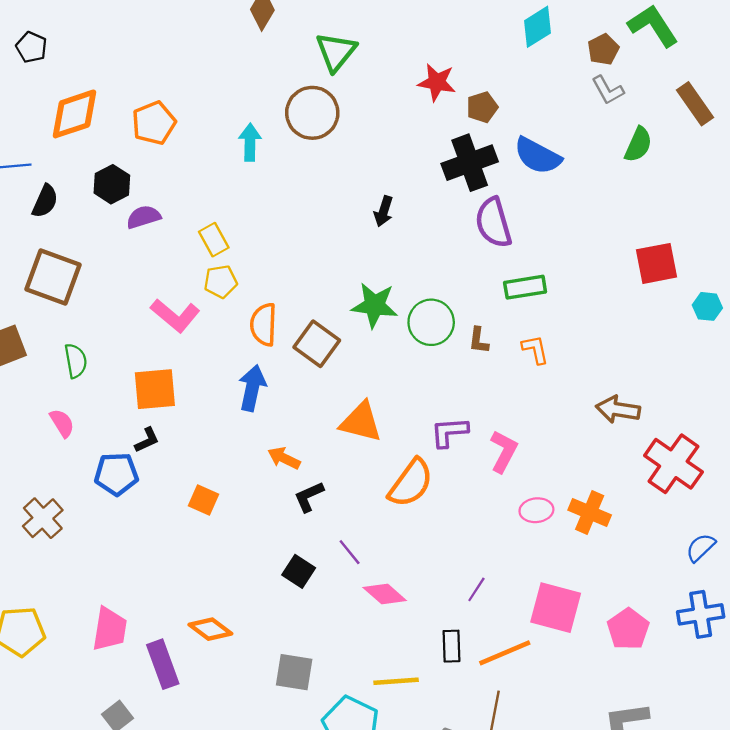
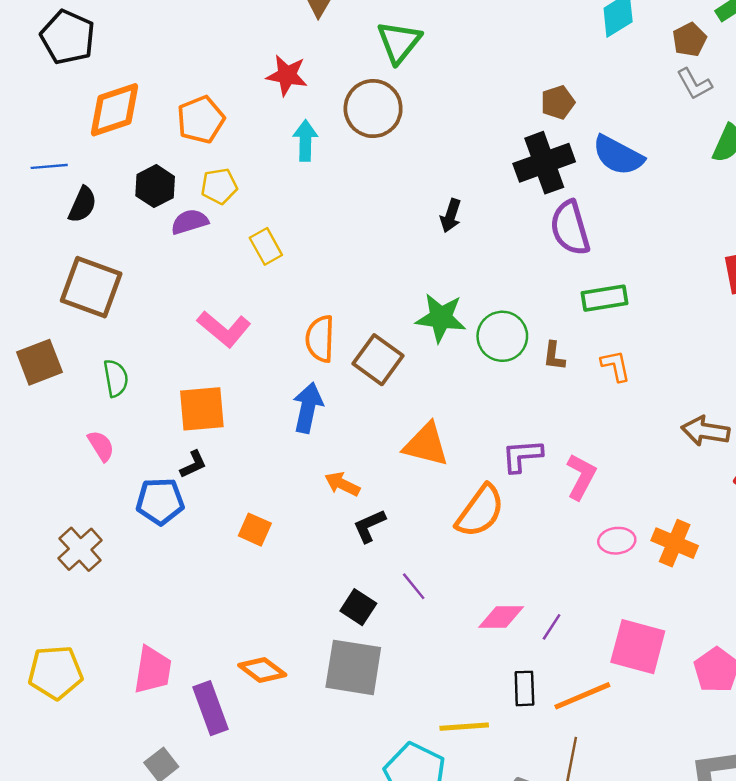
black pentagon: (31, 47) -> (68, 37), size x1.6
red star: (437, 82) -> (287, 75), moved
yellow pentagon: (221, 282) -> (219, 186), moved
pink diamond: (385, 594) -> (501, 617), moved, turned -42
gray square: (294, 672) -> (353, 667), moved, size x1.4

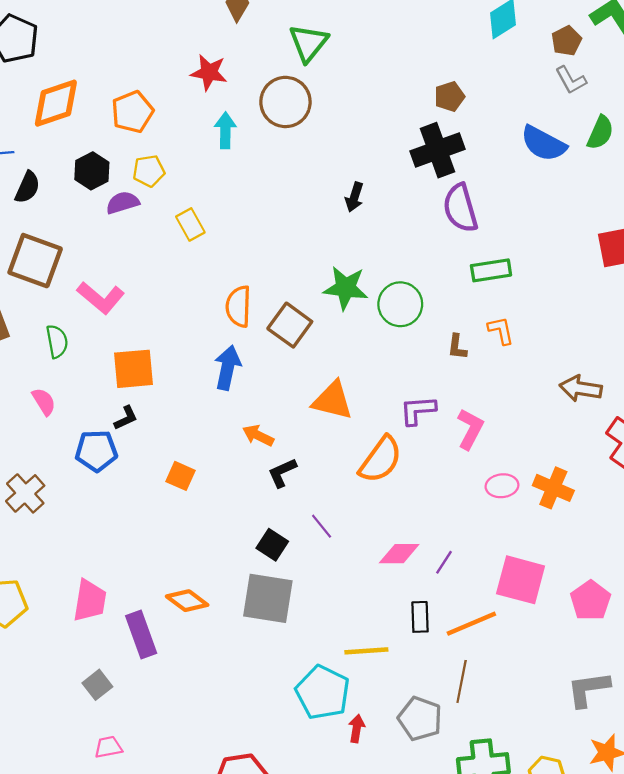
blue semicircle: (618, 155) -> (544, 144), moved
pink L-shape: (224, 329) -> (101, 298), moved
brown L-shape: (554, 356) -> (457, 347), moved

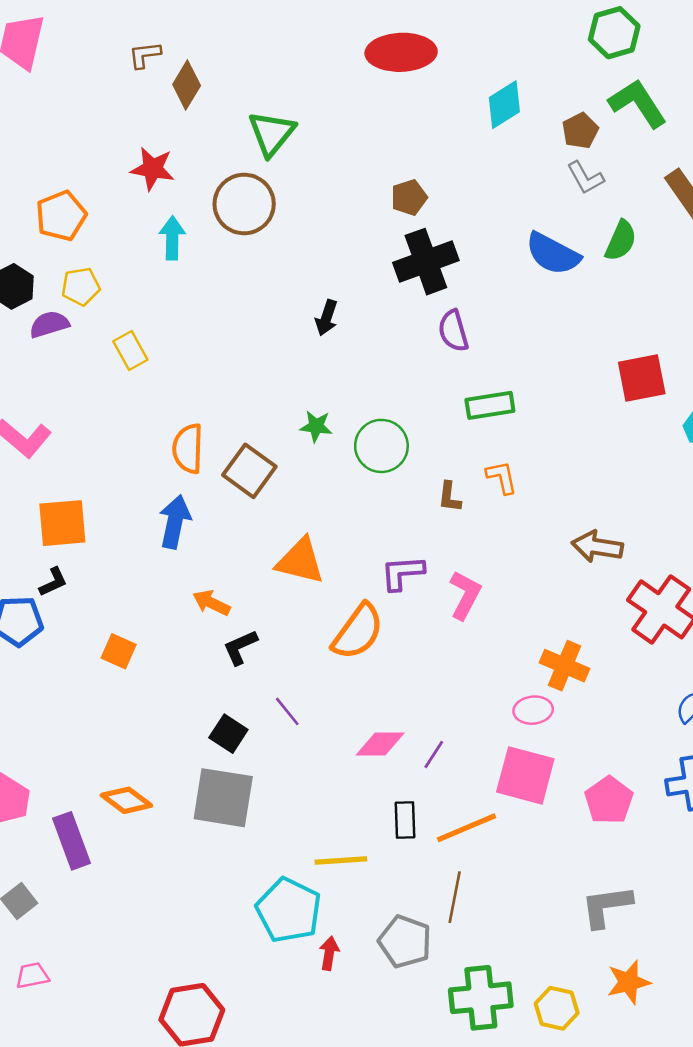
brown pentagon: (449, 97) -> (409, 197), moved
purple semicircle: (460, 208) -> (453, 331), size x0.7
green star: (346, 288) -> (316, 426), size x0.6
pink ellipse: (502, 486) -> (533, 710), moved

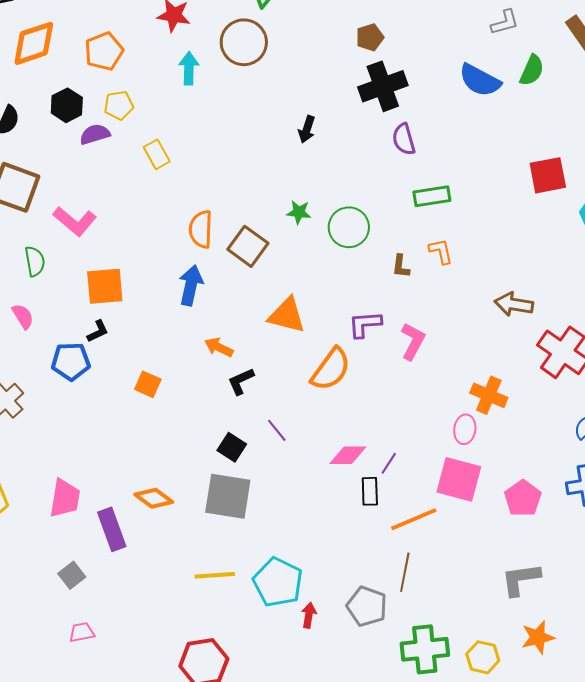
gray L-shape: (585, 178) -> (505, 22), turned -76
pink ellipse: (533, 710) -> (465, 429), turned -76
black rectangle: (405, 820) -> (370, 491), moved
yellow line: (341, 860) -> (215, 575), moved

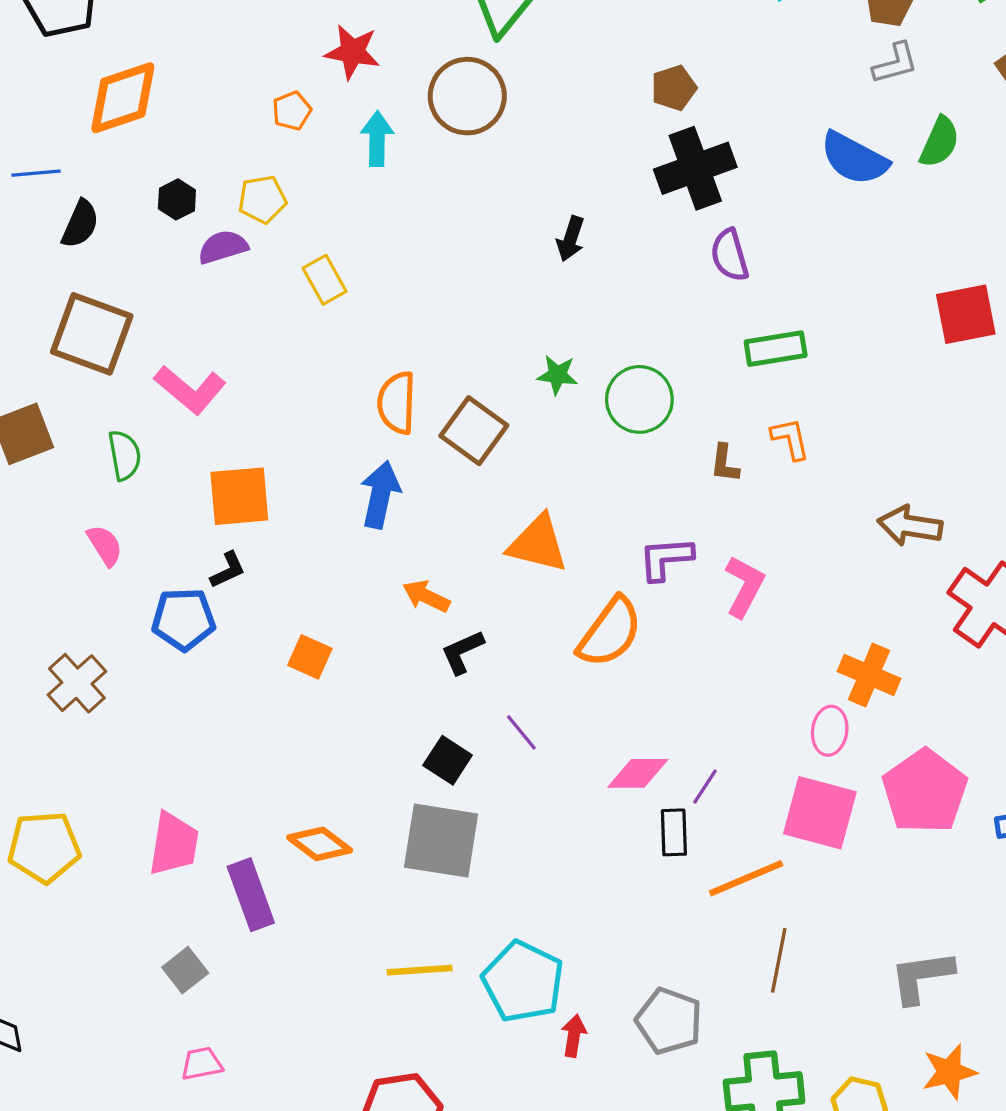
orange pentagon: (104, 51) -> (292, 111), moved, size x0.6
black hexagon: (67, 105) -> (177, 199), size x0.7
pink pentagon: (523, 498) -> (925, 791), moved, size x1.4
brown line: (405, 572) -> (779, 960), moved

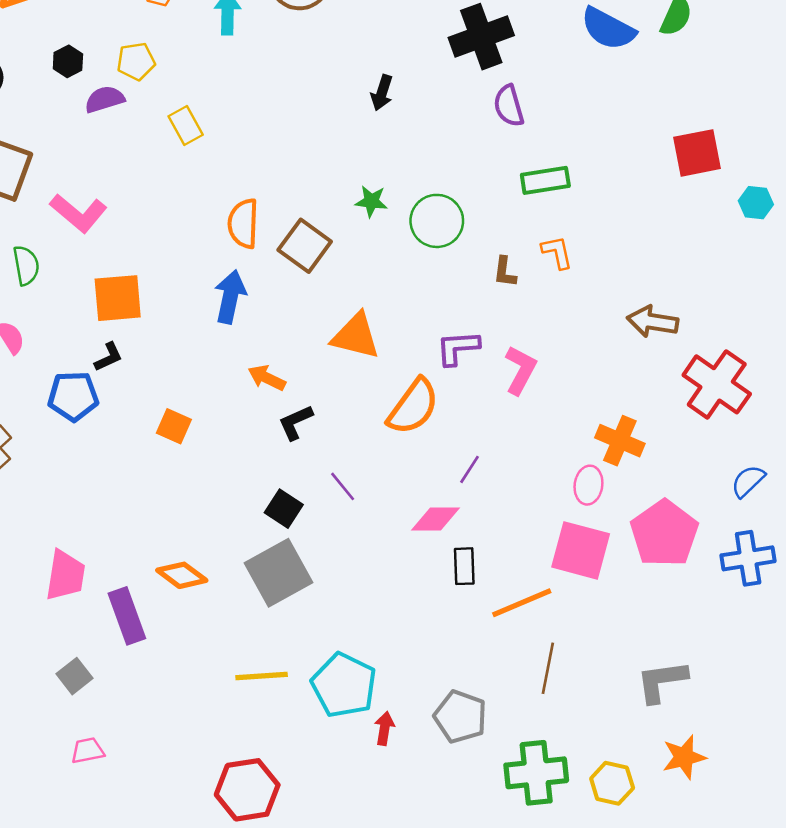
purple line: (705, 786) -> (469, 469), moved
gray square: (441, 841) -> (279, 573), turned -38

